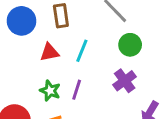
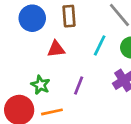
cyan line: (82, 51) -> (100, 45), moved
green star: (50, 91) -> (40, 85), moved

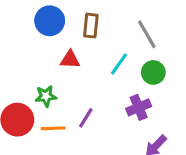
green star: (40, 85) -> (46, 96), turned 30
purple line: (79, 85) -> (86, 118), moved

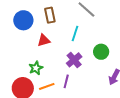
green circle: (153, 72) -> (101, 52), moved
purple cross: (139, 107) -> (74, 60), moved
purple line: (86, 118) -> (66, 81), moved

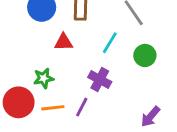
green circle: (101, 52) -> (145, 55), moved
purple cross: (74, 60) -> (100, 80), turned -35

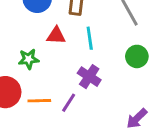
cyan line: (110, 43) -> (90, 38), moved, turned -45
green star: (44, 78) -> (29, 59), moved

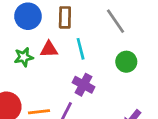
green star: (29, 59) -> (24, 57), moved

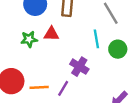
cyan line: (81, 49) -> (96, 39), moved

